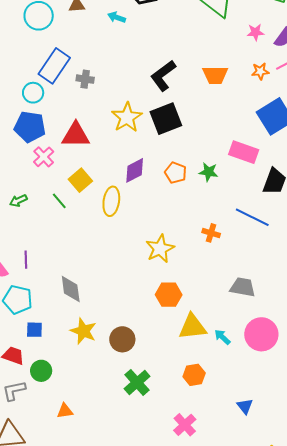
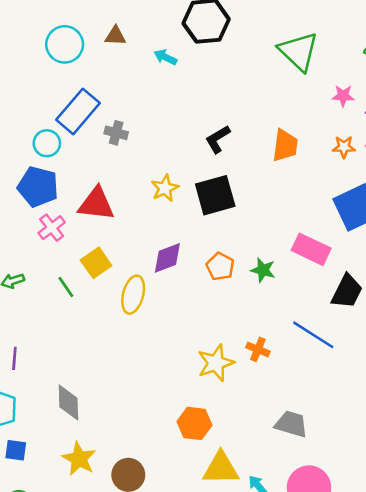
orange trapezoid: (215, 75) -> (285, 145), turned -88
black L-shape: (163, 76) -> (218, 139), size x0.7
yellow star: (127, 117) -> (165, 188), size x0.7
yellow star: (160, 249) -> (216, 363), moved

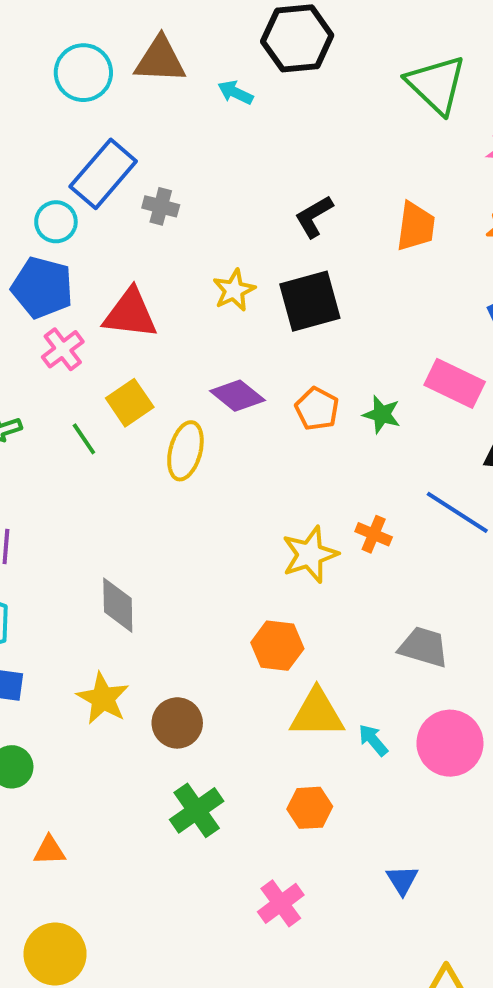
brown triangle: (115, 36) -> (160, 60), size x1.6
purple diamond: (167, 258) -> (237, 396), turned 60
gray diamond: (68, 403) -> (118, 605), moved

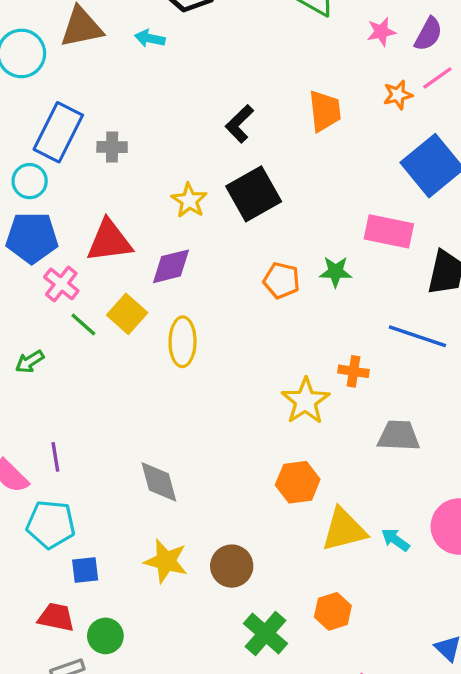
purple diamond: (237, 396) -> (171, 266), moved, turned -39
green line: (84, 439) -> (83, 325), moved
gray trapezoid: (424, 647) -> (399, 436), moved
orange hexagon: (310, 808) -> (333, 611), moved

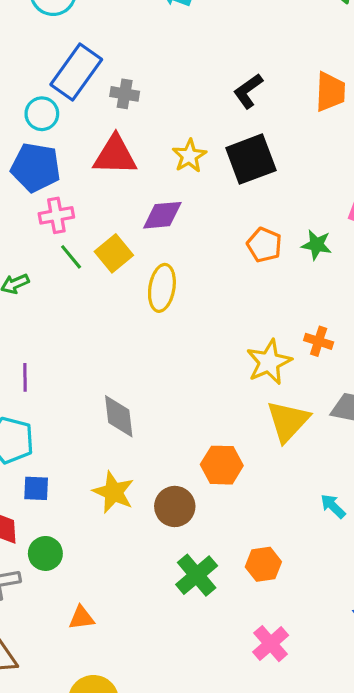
red triangle: (109, 241) -> (115, 155), moved
pink cross: (61, 284) -> (56, 215), turned 32
orange hexagon: (298, 482) -> (222, 465), moved
yellow triangle: (344, 530) -> (288, 421), moved, turned -42

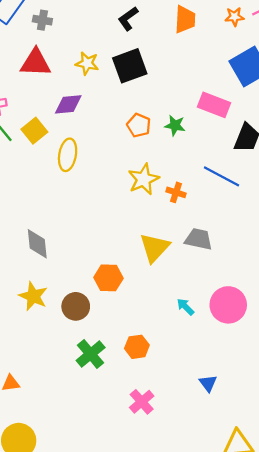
yellow star: (189, 156) -> (87, 63), turned -30
yellow star: (269, 362) -> (144, 179), moved

